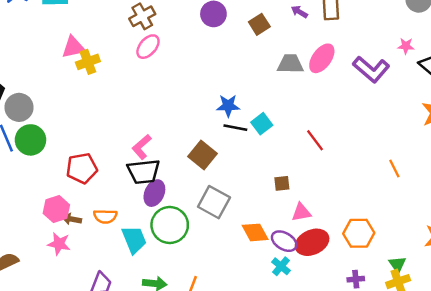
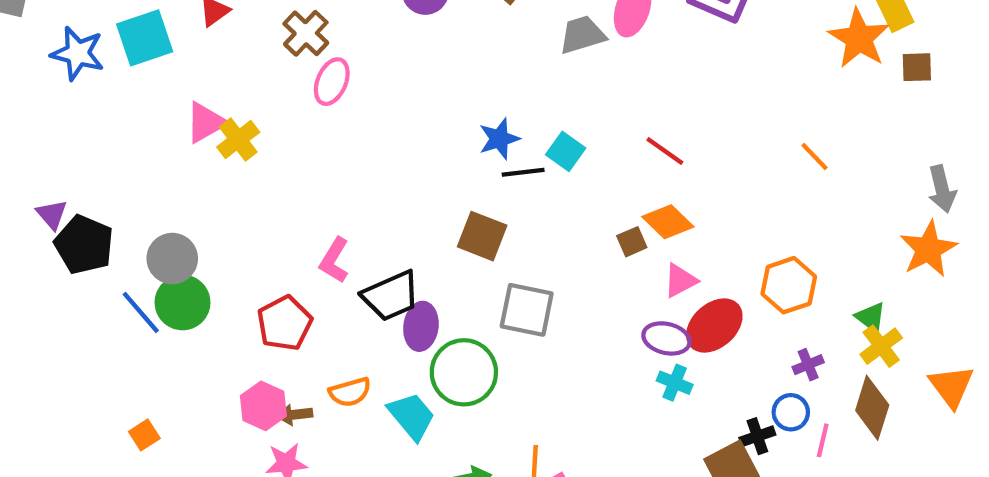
gray circle: (19, 107) -> (172, 259), moved
pink L-shape: (142, 147) -> (334, 260), moved
orange diamond: (255, 232) -> (668, 222), moved

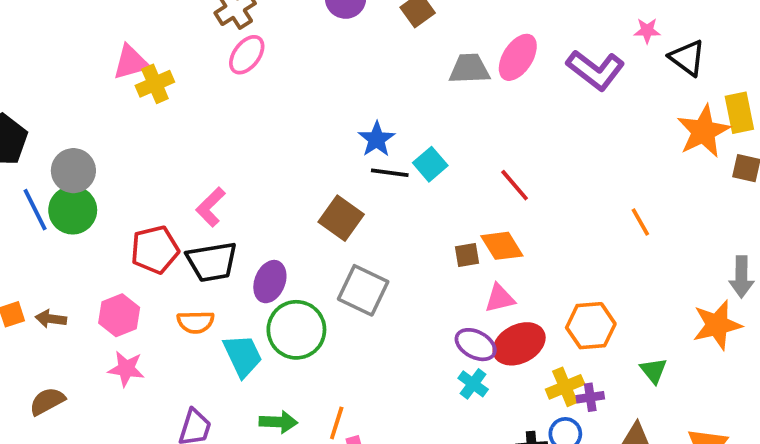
blue star: (499, 139) -> (377, 139), turned -30
black trapezoid: (391, 296) -> (212, 262), moved
yellow cross: (881, 346) -> (565, 387), moved
brown arrow: (295, 415) -> (51, 319), moved

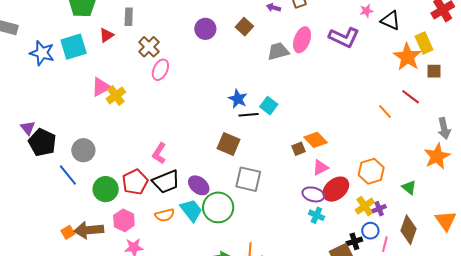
red line: (515, 185) -> (411, 97), moved
green circle: (73, 210) -> (106, 189), moved
purple ellipse: (270, 282) -> (199, 185), turned -60
brown arrow: (51, 319) -> (89, 230), size x1.8
cyan trapezoid: (243, 356) -> (191, 210), moved

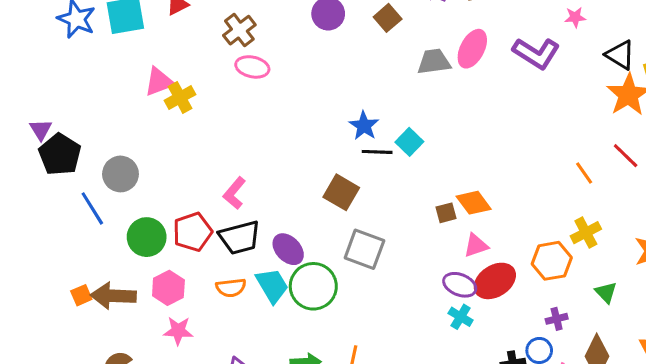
black triangle: (391, 20) -> (620, 55), moved
pink ellipse: (160, 70) -> (252, 67), turned 70
yellow cross: (365, 206) -> (586, 233), moved

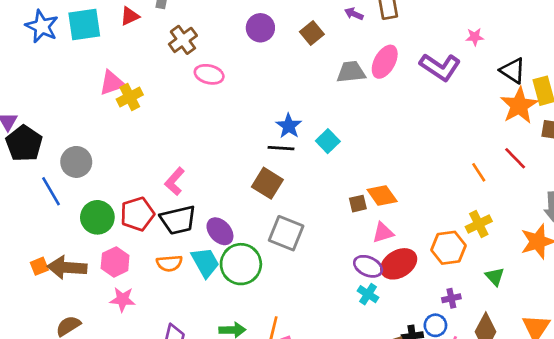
pink ellipse: (252, 67) -> (209, 74), moved
black line: (377, 152) -> (281, 148), moved

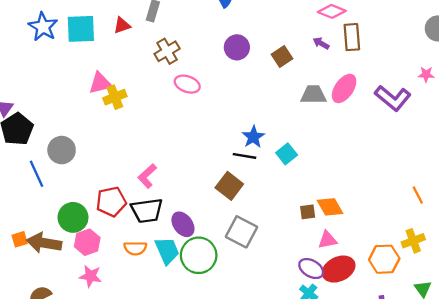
green circle: (97, 217) -> (73, 217), moved

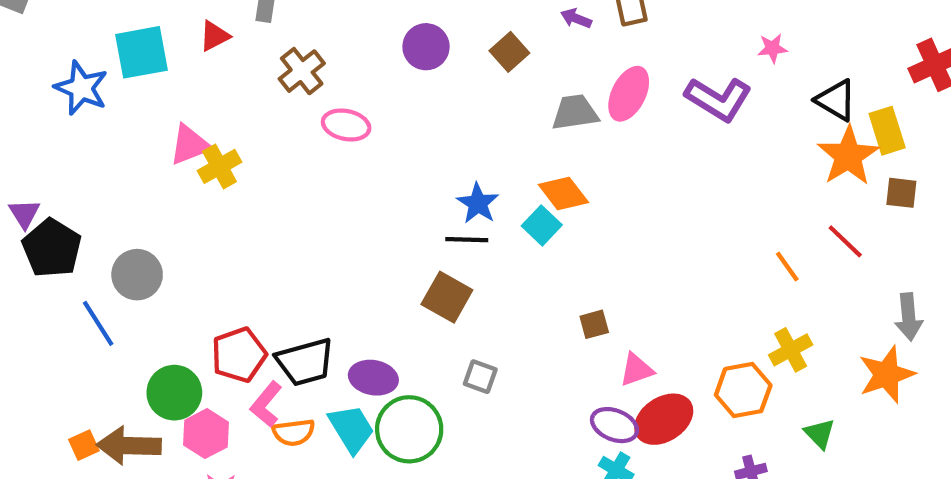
blue star: (43, 27) -> (81, 88), moved
pink L-shape: (147, 176) -> (266, 404), moved
orange diamond: (330, 207) -> (563, 194), moved
purple ellipse: (183, 224) -> (373, 378), turned -35
gray square: (242, 232) -> (480, 377), size x0.6

